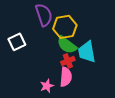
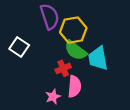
white square: (17, 42) -> (19, 47), turned -30
red cross: (68, 61) -> (63, 68), moved

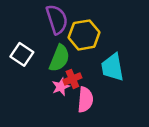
green semicircle: (76, 50) -> (59, 58), moved, turned -105
pink star: (53, 97) -> (61, 87), moved

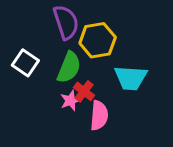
cyan trapezoid: (113, 67) -> (131, 78), turned -76
red cross: (72, 79) -> (84, 91), turned -30

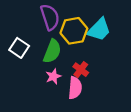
cyan trapezoid: (131, 78) -> (99, 30), moved, turned -50
red cross: (84, 91) -> (81, 70), moved

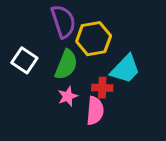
cyan trapezoid: (99, 30) -> (125, 69), moved
red cross: (81, 70) -> (102, 88), turned -35

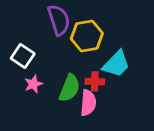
green semicircle: (66, 65) -> (69, 88), moved
pink star: (68, 96) -> (33, 84), moved

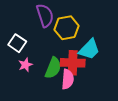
red cross: (95, 81) -> (73, 63), size x1.6

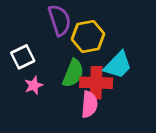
white square: (17, 43) -> (23, 57), turned 30
green semicircle: (53, 68) -> (73, 73), moved

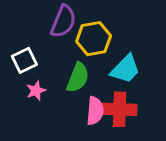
purple semicircle: (59, 20) -> (63, 21), turned 40
red cross: (96, 83) -> (120, 109), moved

